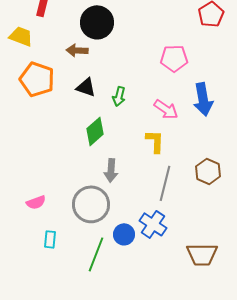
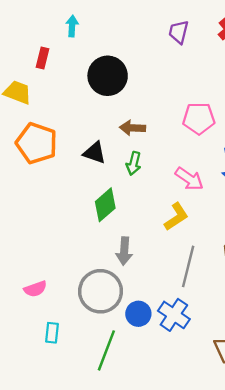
brown arrow: (77, 50) -> (132, 128), moved
yellow L-shape: (155, 141) -> (176, 217), turned 55
blue circle: (124, 234) -> (138, 314), moved

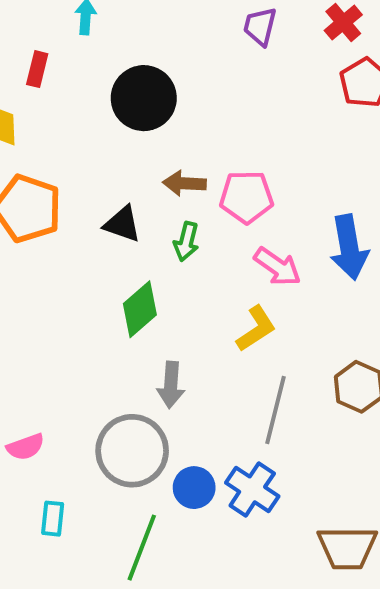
pink pentagon: (199, 118) -> (246, 197), moved

